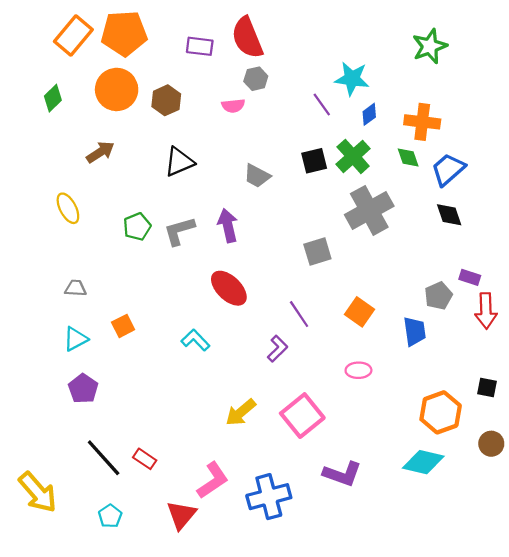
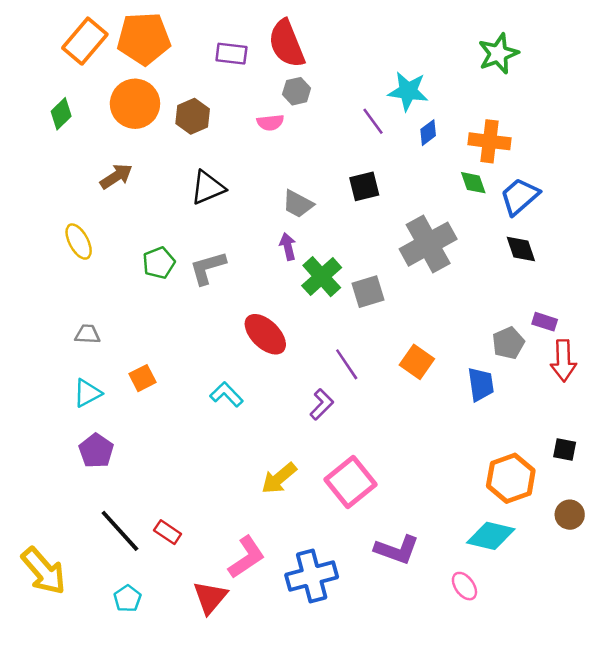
green cross: (353, 156) -> (322, 277), moved
purple arrow: (228, 226) -> (288, 247), moved, size x0.7
pink ellipse: (358, 370) -> (464, 586), moved, turned 55

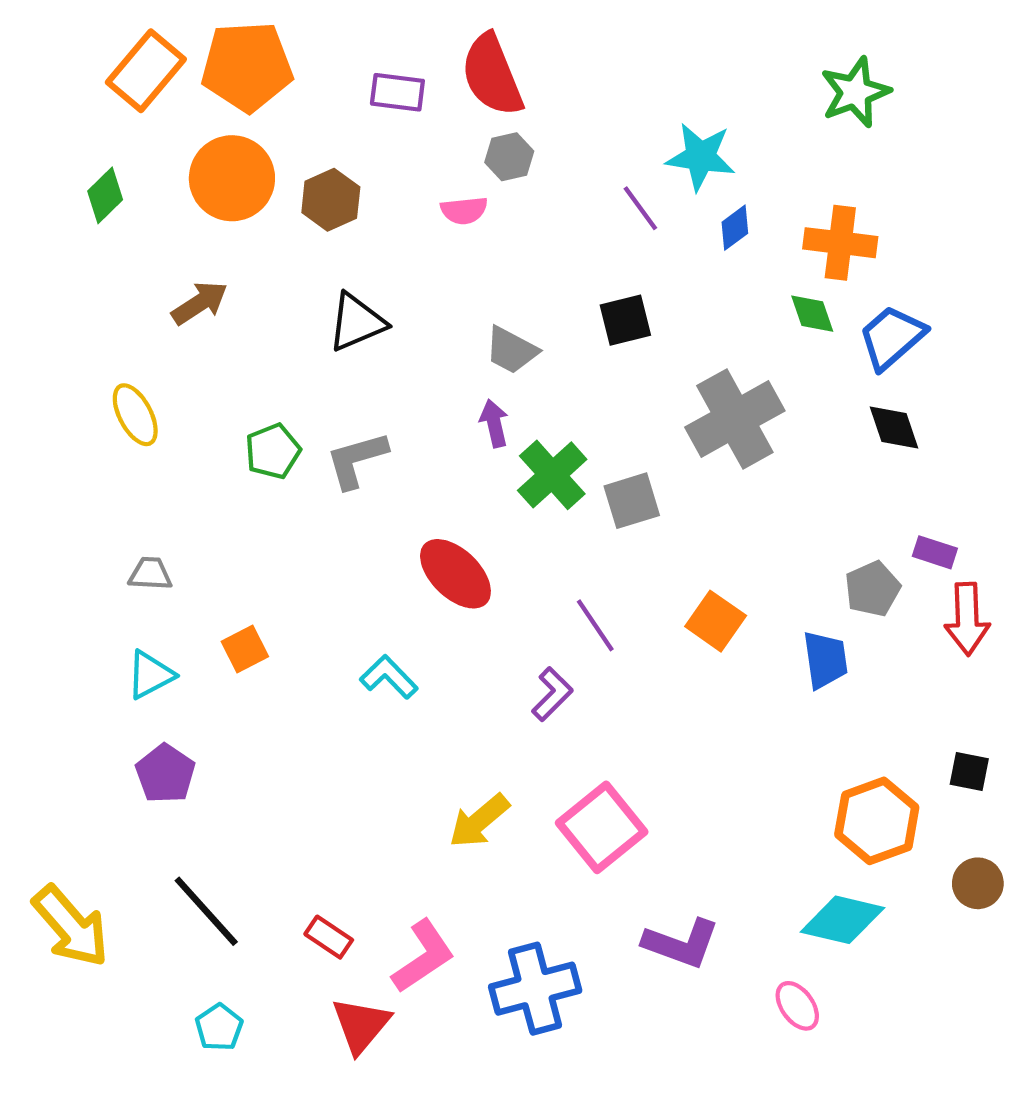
red rectangle: (168, 532) -> (329, 937), moved
yellow arrow: (44, 571) -> (71, 926), moved

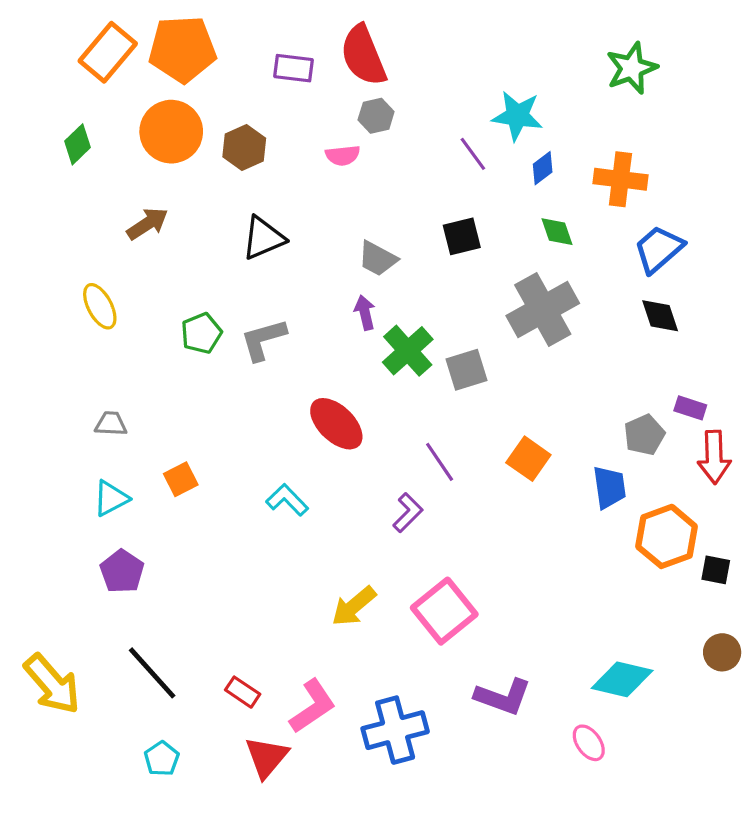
green diamond: (812, 314) -> (557, 232), moved
orange hexagon: (877, 821) -> (667, 536), moved

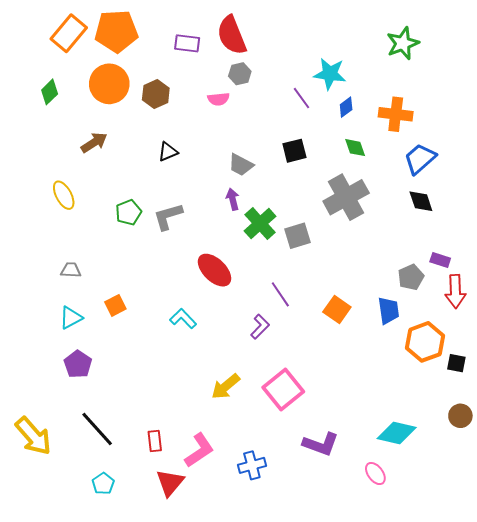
black triangle: (263, 238) -> (168, 152), size x0.7
orange square: (528, 459) -> (337, 310), moved
red rectangle: (243, 692) -> (155, 441), turned 50
blue cross: (395, 730) -> (252, 465), size x0.7

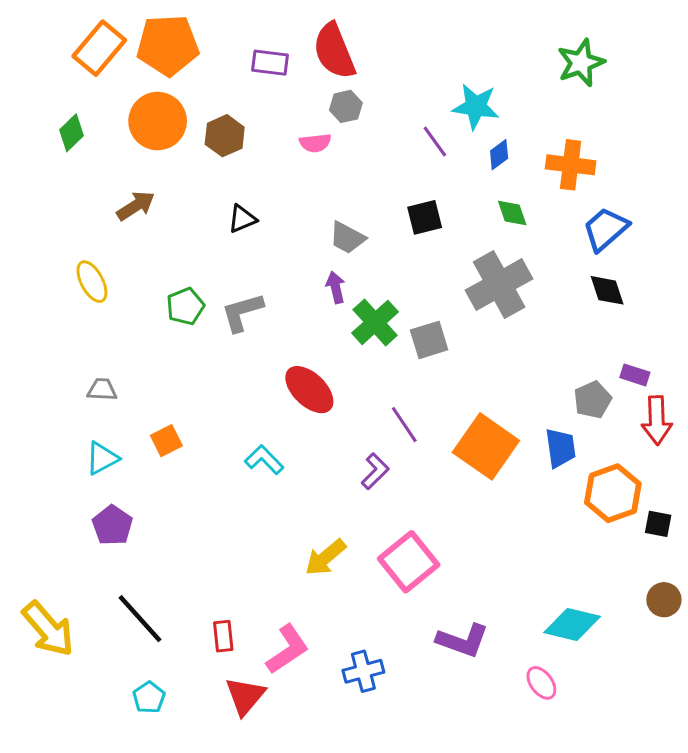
orange square: (337, 310) -> (486, 446), size x1.6

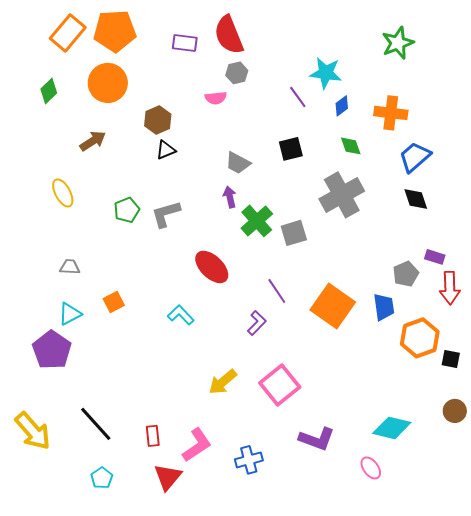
brown hexagon: (225, 136) -> (158, 120), moved
purple pentagon: (112, 525) -> (52, 350), moved, size x1.4

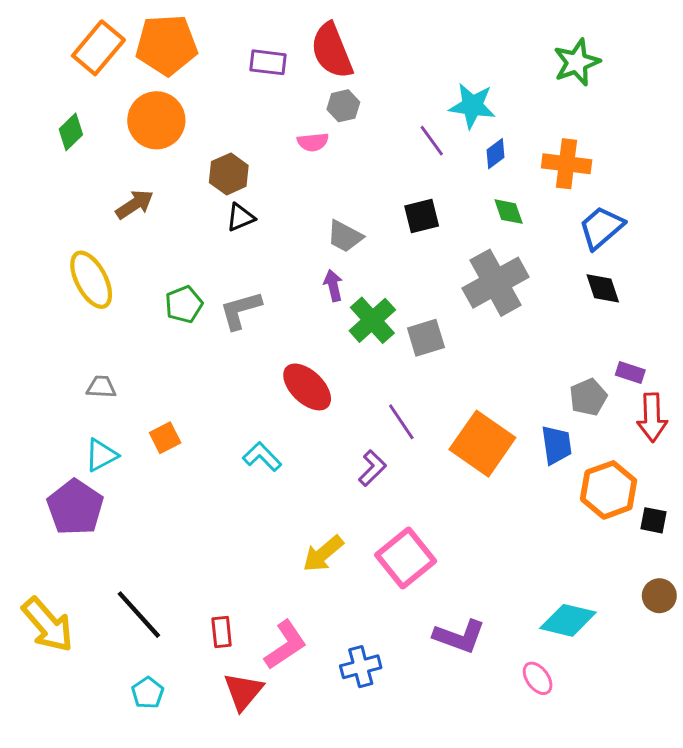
yellow ellipse: (63, 193) -> (91, 280), size x1.4

